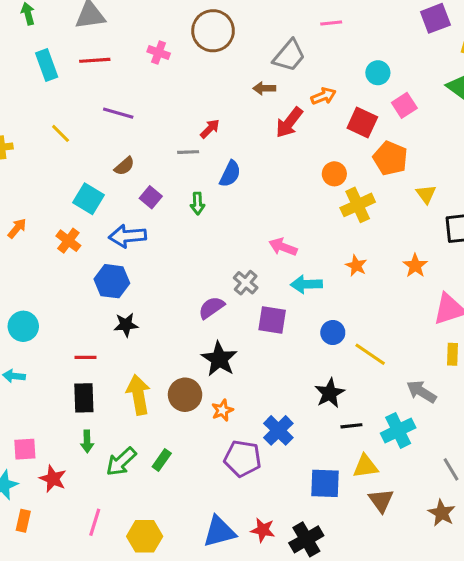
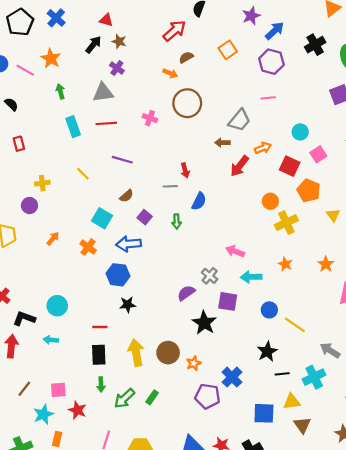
red arrow: (210, 129) -> (185, 170), turned 120
black star: (219, 359) -> (204, 323), moved

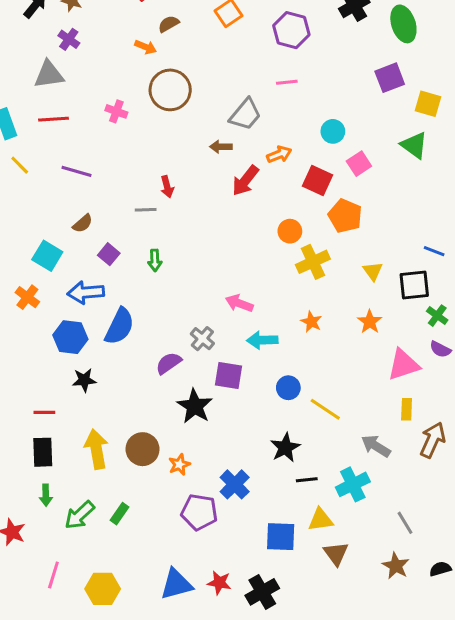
yellow line: (83, 174) -> (20, 165), moved
blue semicircle: (199, 201) -> (119, 326), moved, size x1.4
yellow triangle: (333, 215) -> (373, 271), moved

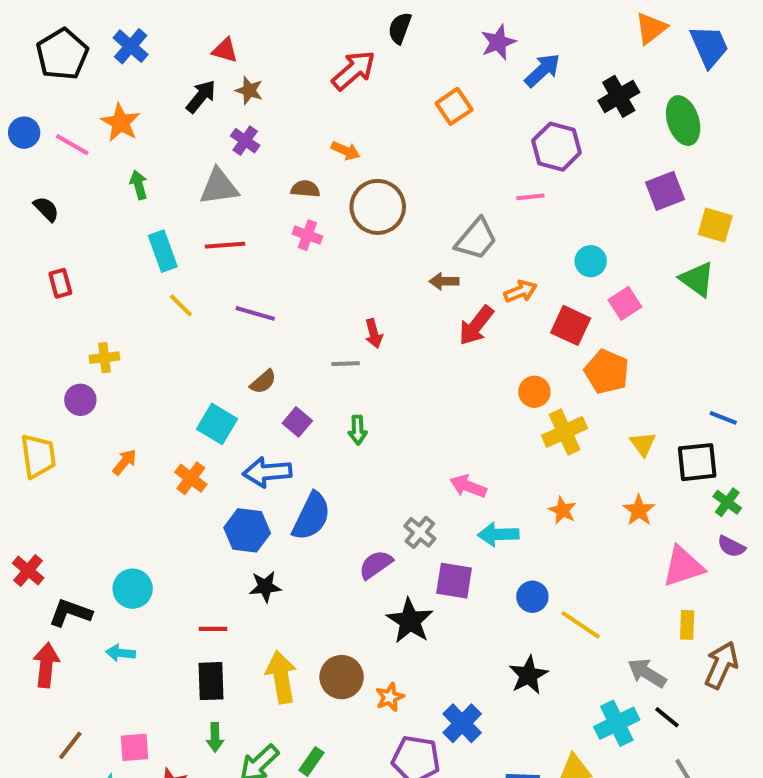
brown semicircle: (169, 24) -> (305, 189), moved, turned 35
purple hexagon: (291, 30) -> (557, 147), moved
black line: (307, 480) -> (667, 717), moved, turned 45

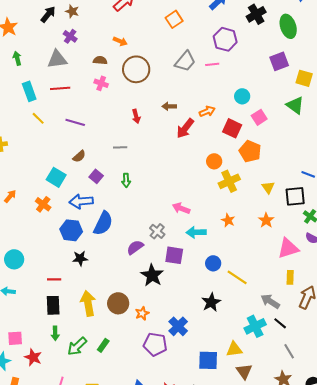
gray trapezoid: (476, 239) -> (185, 61), moved
red arrow: (374, 334) -> (136, 116), moved

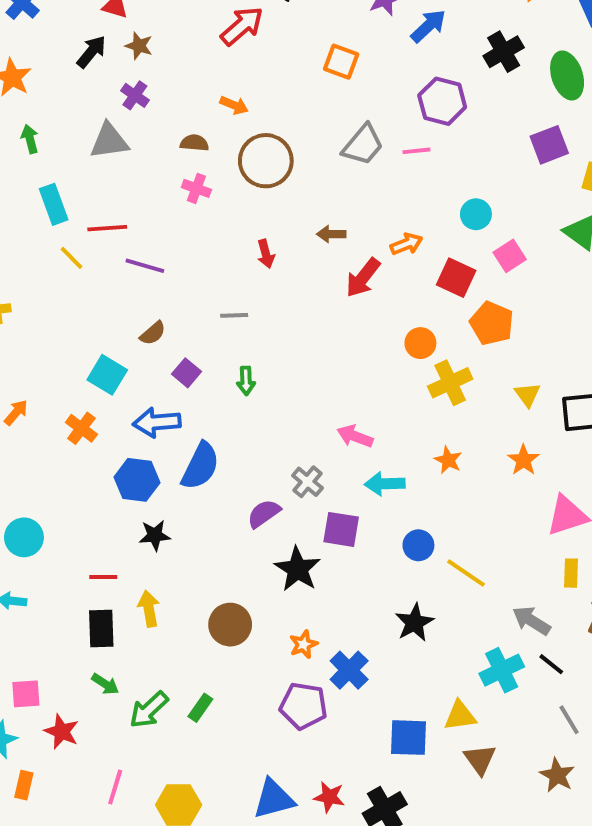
orange square: (174, 19) -> (341, 62), turned -36
red line: (60, 88) -> (107, 228), moved
yellow arrow: (88, 303) -> (149, 609), moved, size x0.7
orange star: (142, 313) -> (303, 644), moved
green arrow: (55, 333) -> (105, 684), turned -56

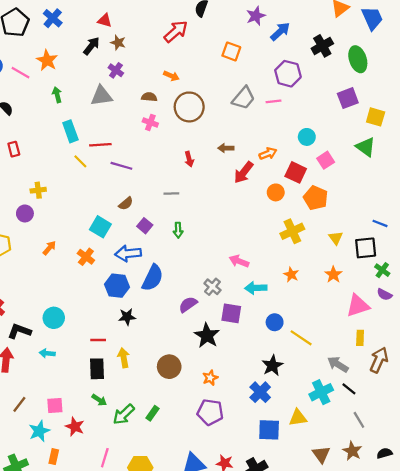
orange circle: (420, 343) -> (276, 192), moved
blue cross: (349, 670) -> (260, 392), moved
brown triangle: (480, 759) -> (321, 454), moved

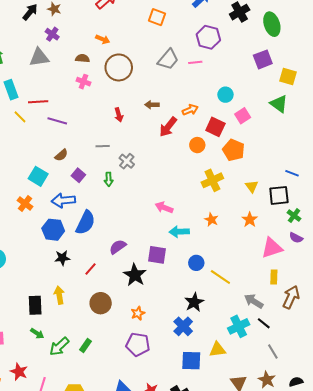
gray cross: (212, 287) -> (127, 161), moved
red line: (98, 340) -> (91, 269), moved, turned -48
red star: (75, 427) -> (19, 372), moved

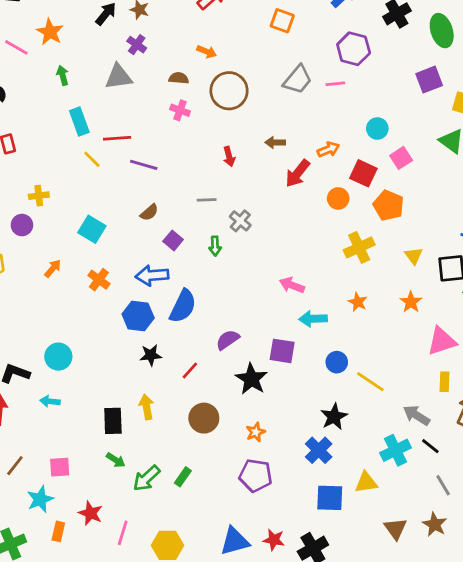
cyan square: (38, 176) -> (92, 229), moved

